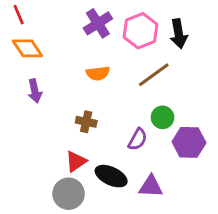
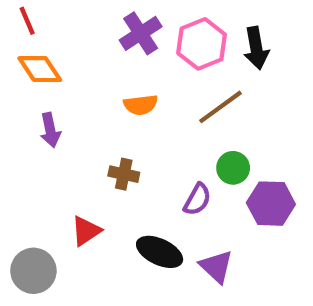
red triangle: (76, 161) -> (86, 231), moved
purple triangle: (151, 186) -> (216, 267), turned 40
gray circle: (69, 194) -> (33, 271), moved

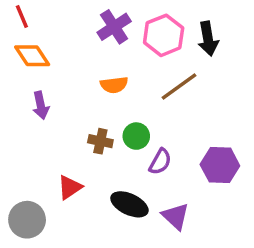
green circle: (233, 168) -> (136, 136), moved

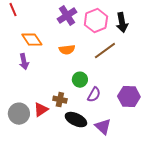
orange diamond: (32, 56) -> (32, 40), moved
brown cross: (100, 141) -> (60, 100), moved
gray circle: (27, 220) -> (19, 114), moved

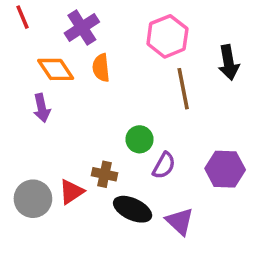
purple cross: (67, 16) -> (82, 28), moved
black arrow: (122, 23) -> (229, 62), moved
orange semicircle: (67, 50) -> (101, 68), moved, turned 91
brown line: (105, 51) -> (183, 89), turned -65

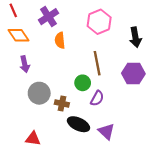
orange diamond: (56, 69) -> (18, 35), moved
brown line: (183, 89) -> (97, 63), moved
purple hexagon: (225, 169) -> (133, 73), moved
red triangle: (71, 192) -> (33, 139), moved, turned 42
gray circle: (33, 199) -> (39, 93), moved

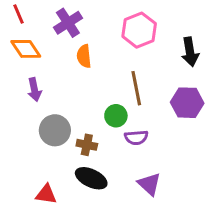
purple semicircle: (97, 98) -> (136, 138), turned 56
black ellipse: (78, 124) -> (91, 178), moved

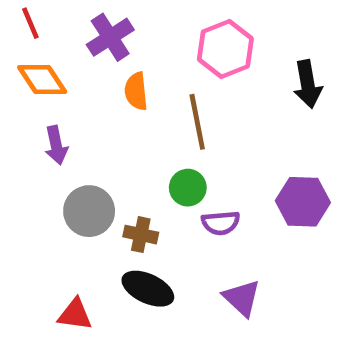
brown line: (136, 88) -> (197, 122), moved
purple hexagon: (187, 103) -> (303, 202), moved

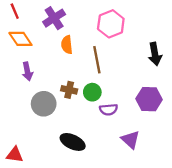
black arrow: (308, 84) -> (155, 54), moved
brown cross: (141, 235) -> (69, 90), moved
purple triangle: (242, 298) -> (131, 140), moved
red triangle: (75, 314) -> (15, 155), moved

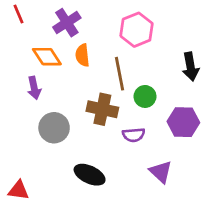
orange diamond: (20, 39) -> (47, 57), moved
brown cross: (69, 90) -> (102, 109), moved, size x1.5
green circle: (92, 92) -> (145, 96), moved

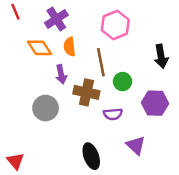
purple arrow: (34, 88) -> (61, 74), moved
black ellipse: (90, 175) -> (91, 156), moved, turned 45
red triangle: (18, 190) -> (15, 161), turned 42

